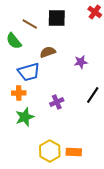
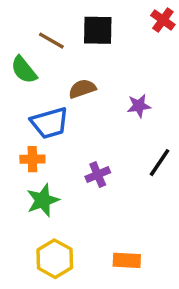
yellow hexagon: (50, 151) -> (55, 259), moved

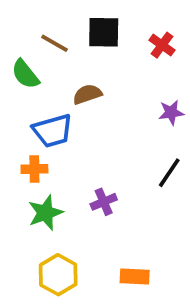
red cross: (163, 20) -> (162, 45), moved
purple star: (139, 106) -> (171, 112), moved
purple cross: (98, 175) -> (104, 202), moved

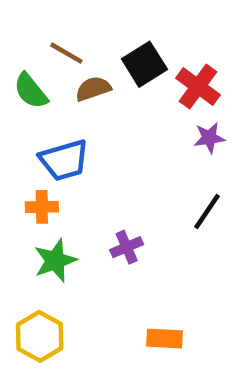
black square: (104, 32) -> (144, 64), moved, turned -33
red cross: (162, 45) -> (198, 86), moved, size x1.4
brown semicircle: (87, 94) -> (93, 89), moved
yellow hexagon: (58, 275) -> (40, 336), moved

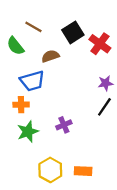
brown semicircle: (93, 89) -> (50, 56), moved
purple star: (209, 138) -> (106, 83), moved
yellow hexagon: (40, 336) -> (50, 170), moved

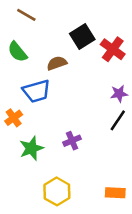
brown line: (33, 27) -> (26, 15), moved
orange cross: (21, 105) -> (14, 118), moved, turned -35
orange rectangle: (83, 171) -> (115, 193), moved

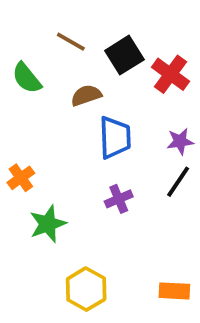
brown line: (26, 15) -> (71, 42), moved
blue trapezoid: (36, 91) -> (115, 138), moved, turned -76
purple cross: (72, 141) -> (119, 199), moved

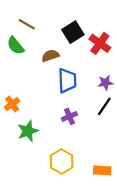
brown line: (71, 42) -> (27, 24), moved
yellow hexagon: (86, 289) -> (62, 161), moved

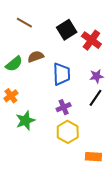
green semicircle: (16, 46) -> (14, 64), moved, turned -90
brown semicircle: (50, 56) -> (36, 57), moved
yellow hexagon: (62, 161) -> (68, 132), moved

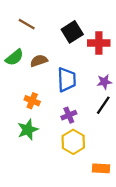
red cross: (91, 40) -> (99, 43), turned -36
green semicircle: (14, 64) -> (14, 57), moved
orange cross: (11, 96) -> (32, 101), moved, turned -32

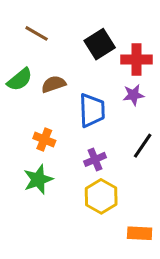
purple star: (104, 82) -> (133, 95), moved

